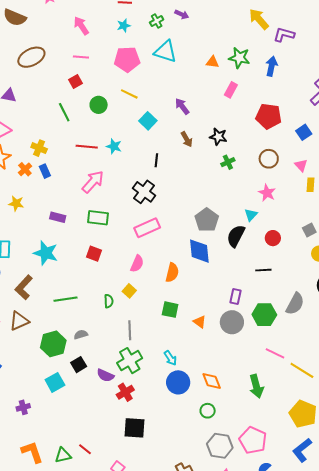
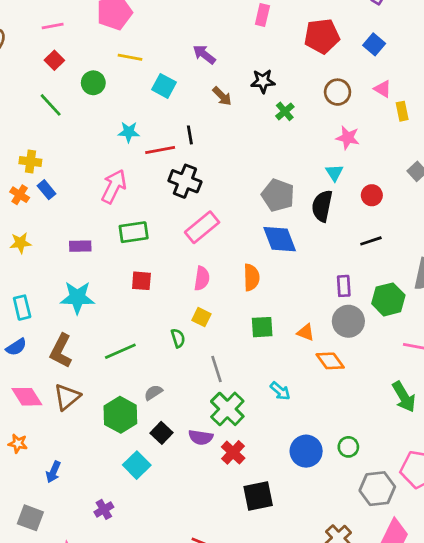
red line: (87, 147) -> (160, 150), moved
orange diamond: (212, 381) -> (330, 361), moved
blue circle: (178, 382) -> (306, 451), moved

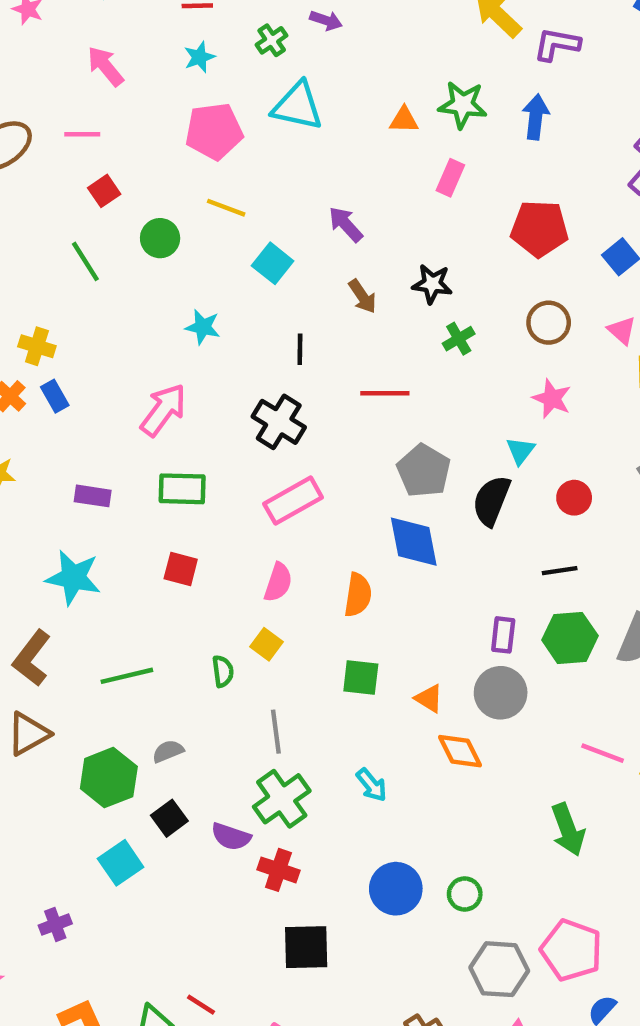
pink line: (53, 26) -> (82, 134), moved
red line: (160, 150) -> (385, 393), moved
green hexagon: (388, 299) -> (570, 638), moved
red cross: (233, 452) -> (278, 870), turned -35

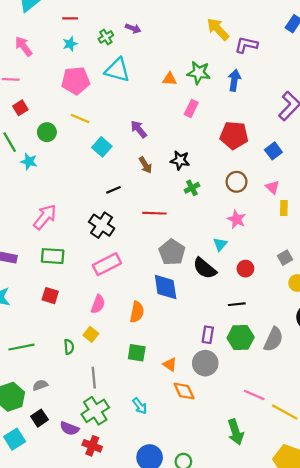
cyan star: (203, 327) -> (29, 161), moved
black line: (300, 349) -> (113, 190), turned 64
black semicircle: (491, 501) -> (205, 268), turned -75

